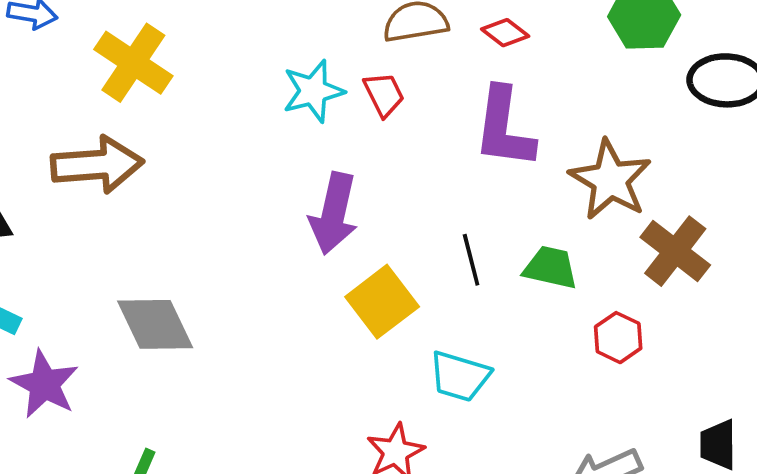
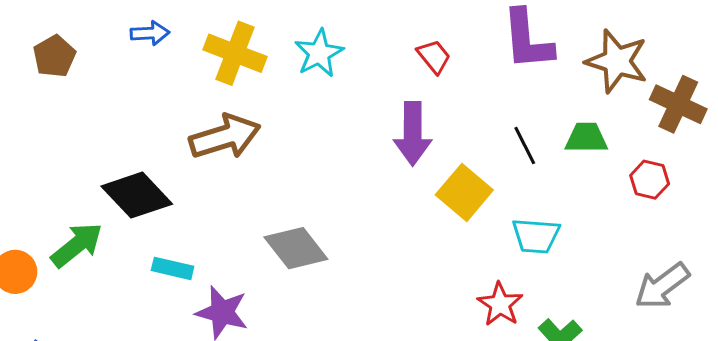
cyan star: (313, 91) -> (319, 53), moved
red trapezoid: (384, 94) -> (434, 56), moved

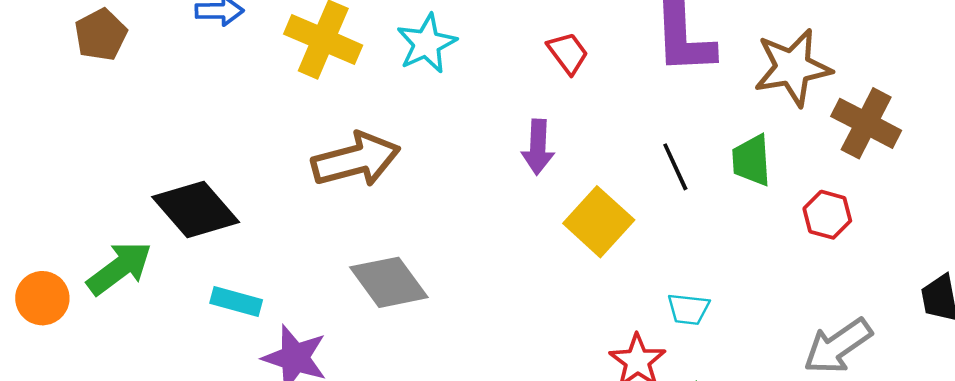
brown star: (617, 61) -> (793, 67), turned -30
purple arrow: (413, 134) -> (538, 147), size x0.7
brown arrow: (225, 137) -> (356, 160), moved
green trapezoid: (586, 138) -> (751, 160), turned -96
cyan trapezoid: (536, 236) -> (688, 309), moved, size x0.7

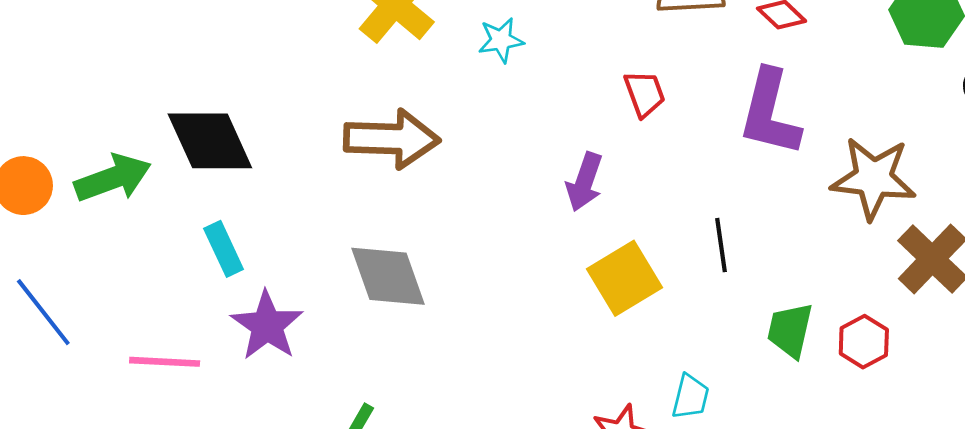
cyan star: (427, 44) -> (501, 40), size x0.7
green trapezoid: (751, 160) -> (790, 330), moved
cyan rectangle: (236, 301) -> (224, 249), turned 33
cyan trapezoid: (688, 309) -> (690, 397), turned -99

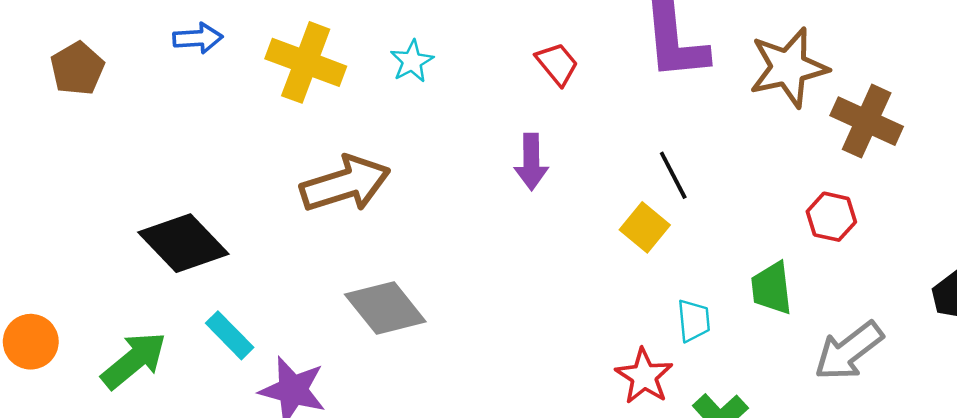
green arrow: (113, 178) -> (134, 360), moved
yellow square: (624, 278) -> (645, 227), moved, size x0.7
green trapezoid: (790, 330) -> (772, 288), moved

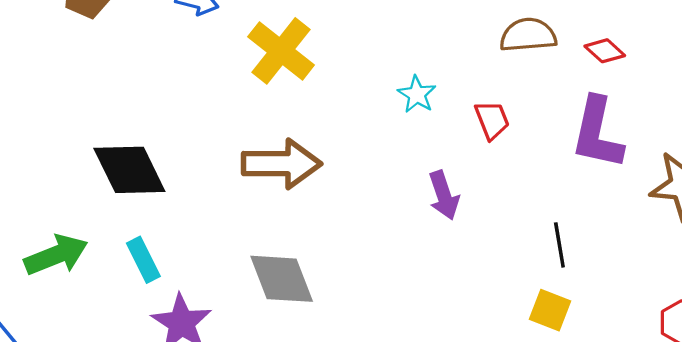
cyan star: (412, 61) -> (417, 94), moved, turned -30
purple arrow: (531, 162) -> (444, 195), turned -36
yellow square: (645, 227) -> (550, 310), moved, turned -36

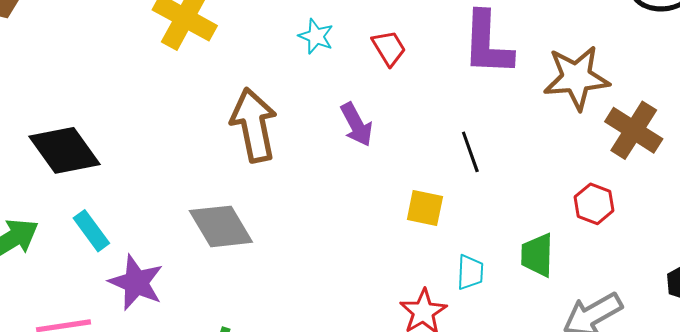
brown arrow: (281, 164) -> (254, 125), moved, turned -92
yellow square: (550, 310) -> (425, 208), moved

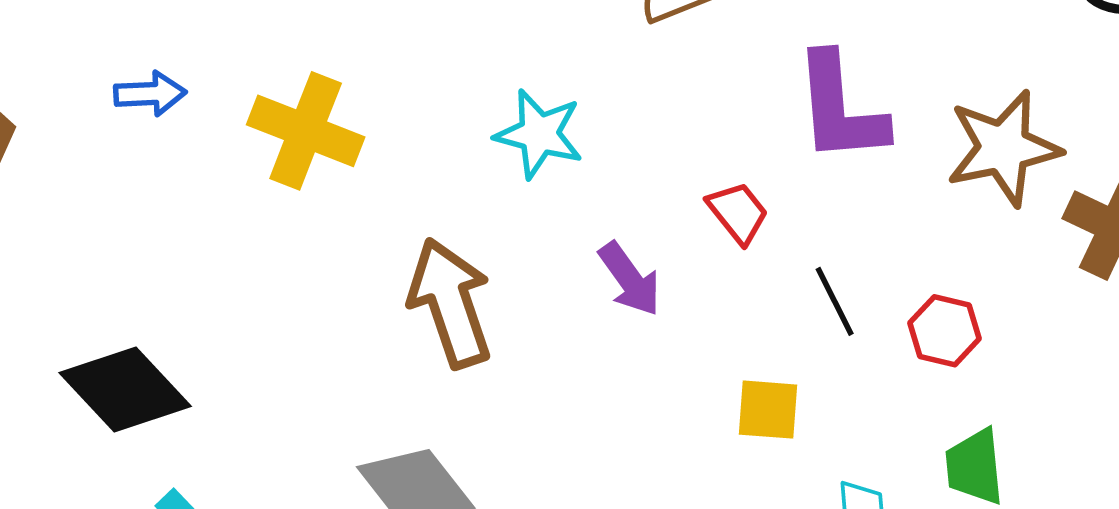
cyan star: (316, 36) -> (539, 134), size x1.4
red trapezoid: (389, 48) -> (738, 213), moved
red hexagon: (594, 204) -> (945, 331), moved

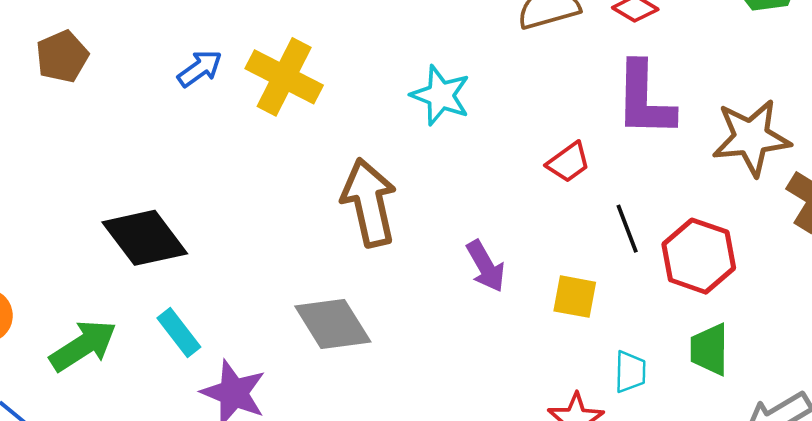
blue arrow: (150, 94) -> (200, 69), moved, turned -39
red trapezoid: (738, 213) -> (568, 162), turned 87
purple arrow: (630, 279) -> (486, 266), moved
red hexagon: (945, 331) -> (699, 256), size x1.5

